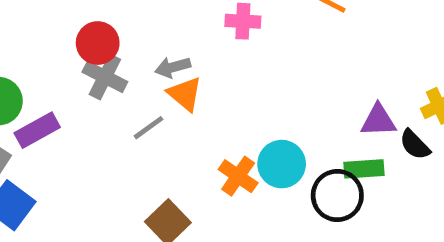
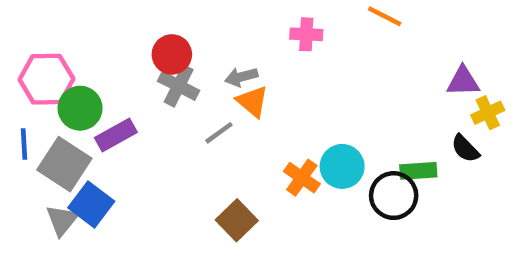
purple triangle: (378, 120) -> (463, 81), moved

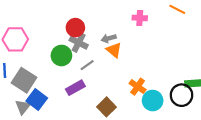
green circle: (80, 108) -> (61, 55), moved
gray line: (219, 133) -> (87, 65), moved
purple rectangle: (116, 135) -> (75, 88), moved
cyan circle: (342, 166) -> (153, 101), moved

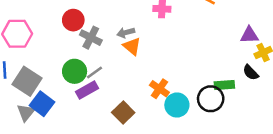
red circle: (75, 28) -> (73, 20), moved
green circle: (61, 55) -> (75, 71), moved
gray line: (87, 65) -> (95, 73), moved

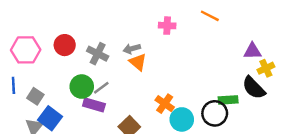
red circle: (73, 20) -> (65, 45), moved
black semicircle: (251, 73) -> (254, 88), size x1.5
gray square: (27, 81) -> (35, 96), size x0.6
purple rectangle: (87, 90) -> (94, 105), turned 45

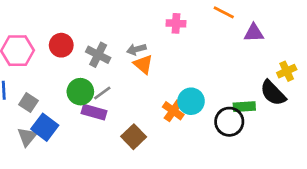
purple triangle: (253, 51) -> (254, 33), moved
cyan circle: (182, 119) -> (191, 101), moved

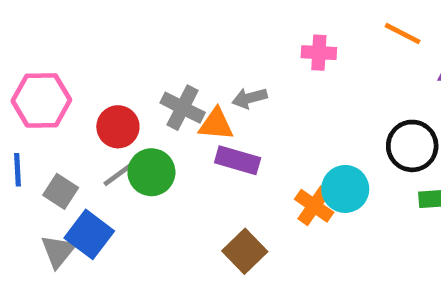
red circle: (61, 45) -> (118, 127), moved
orange triangle: (143, 64) -> (216, 124), moved, turned -35
gray line: (102, 93) -> (118, 175), moved
purple rectangle: (94, 112) -> (238, 160), moved
black circle: (229, 122) -> (412, 146), moved

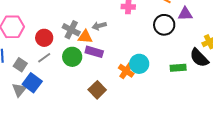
black circle: (412, 146) -> (164, 25), moved
green circle: (151, 172) -> (72, 57), moved

